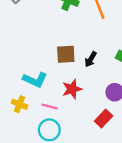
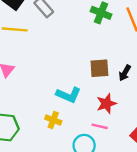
pink line: (49, 107) -> (100, 126), moved

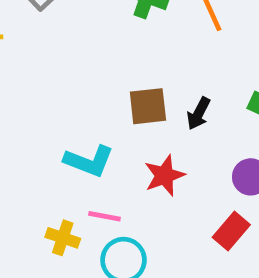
yellow cross: (53, 120) -> (63, 238), moved
pink line: (100, 126) -> (105, 216), moved

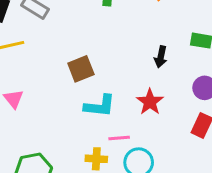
brown square: (148, 106) -> (81, 69), moved

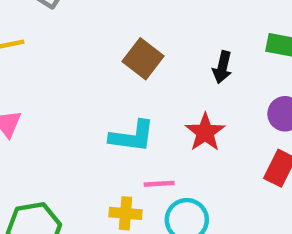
brown square: (81, 69) -> (143, 59), moved, turned -32

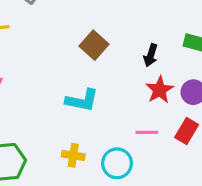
red star: (205, 132) -> (160, 90), moved
pink line: (159, 184) -> (147, 132), moved

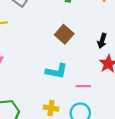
pink line: (147, 132) -> (83, 86), moved

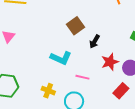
black arrow: (102, 41) -> (95, 42), moved

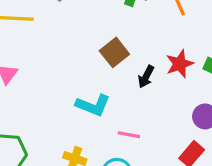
red star: (110, 62) -> (180, 64), moved

